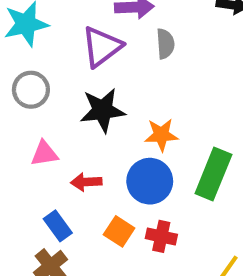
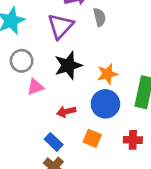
pink triangle: (44, 154) -> (35, 87), moved
red cross: (161, 236) -> (133, 140), moved

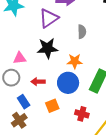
gray semicircle: (99, 17) -> (82, 32), moved
gray circle: (22, 61) -> (11, 78), moved
orange square: (92, 138) -> (52, 106), turned 32

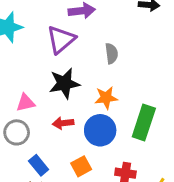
red arrow: (38, 82) -> (63, 123), moved

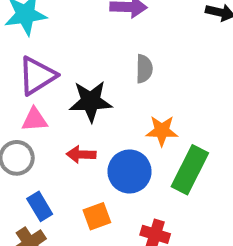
purple triangle: (61, 40) -> (37, 76), moved
gray semicircle: (111, 53) -> (144, 69), moved
orange star: (106, 98) -> (162, 131), moved

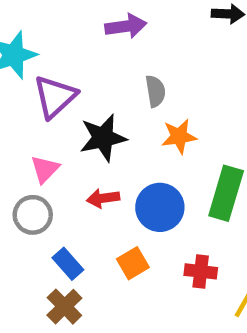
purple triangle: (37, 76) -> (55, 97), moved
pink triangle: (35, 120) -> (45, 169), turned -32
orange star: (162, 131) -> (179, 136), moved

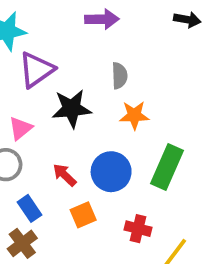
red arrow: (103, 198) -> (65, 175), moved, turned 45

